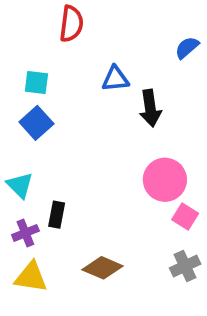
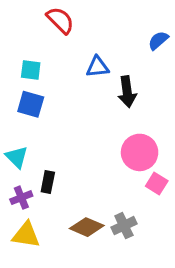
red semicircle: (71, 24) -> (60, 20), turned -52
blue square: (36, 123) -> (31, 104), turned -32
gray cross: (185, 266) -> (124, 226), moved

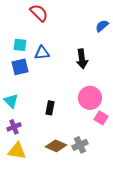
blue triangle: (98, 67) -> (42, 53), moved
blue square: (31, 104) -> (20, 67), turned -30
black rectangle: (48, 182) -> (50, 108), moved

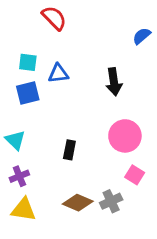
pink square: (101, 118) -> (135, 175), moved

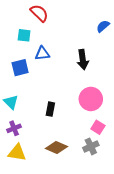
cyan square: (28, 62) -> (24, 35), moved
gray cross: (111, 201) -> (91, 146), moved

